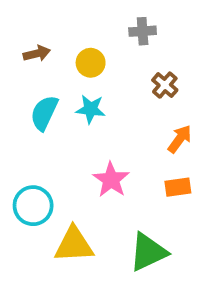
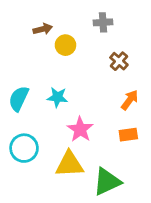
brown arrow: (37, 53) -> (43, 29), moved
cyan star: (91, 109) -> (57, 97), moved
cyan semicircle: (44, 113) -> (19, 99), moved
yellow triangle: (74, 245) -> (69, 164), moved

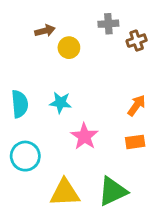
brown cross: (119, 61) -> (137, 41), moved, turned 30
cyan semicircle: (19, 99) -> (20, 104), turned 150
yellow triangle: (69, 164) -> (65, 193), moved

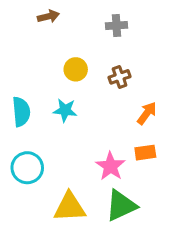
brown arrow: (45, 31) -> (48, 16), moved
brown cross: (137, 41) -> (120, 77), moved
yellow circle: (69, 48) -> (76, 69), moved
pink star: (84, 136) -> (110, 166), moved

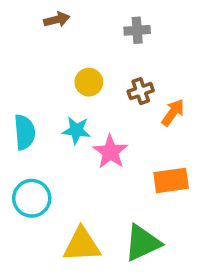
orange arrow: (147, 113) -> (173, 112), moved
orange rectangle: (145, 153) -> (171, 180), size x1.4
pink star: (110, 166) -> (110, 152), moved

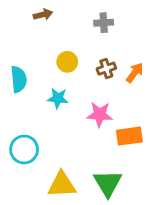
orange arrow: (173, 112) -> (135, 73), moved
cyan semicircle: (25, 132) -> (19, 79), moved
pink star: (110, 152) -> (100, 114), moved, turned -30
green triangle: (142, 243) -> (108, 183), turned -36

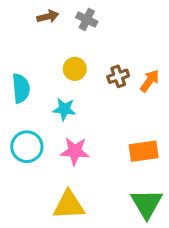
gray cross: (104, 23) -> (87, 19), moved, turned 30
pink star: (100, 114) -> (75, 151), moved
cyan circle: (24, 150) -> (27, 147), moved
green triangle: (108, 183) -> (147, 204), moved

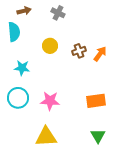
brown arrow: (48, 16) -> (24, 11), moved
cyan semicircle: (21, 88) -> (14, 32), moved
cyan star: (64, 109) -> (22, 68), moved
green triangle: (147, 204) -> (98, 136), size x0.7

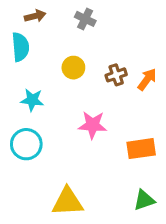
pink star: (50, 101) -> (93, 125), moved
green triangle: (98, 136) -> (144, 200), turned 42

